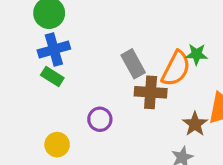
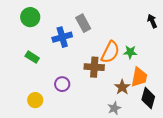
blue cross: (54, 50) -> (62, 37), moved
green star: (197, 54) -> (130, 52), moved
gray rectangle: (133, 64) -> (83, 23), moved

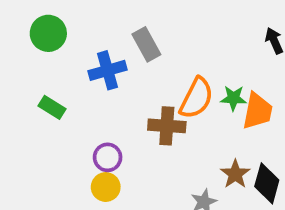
orange trapezoid: (139, 77) -> (258, 111), moved
brown star: (122, 87) -> (235, 174), moved
yellow circle: (35, 100) -> (106, 187), moved

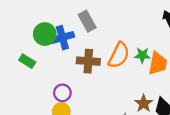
green circle: (48, 33) -> (45, 34), moved
brown cross: (167, 126) -> (88, 61), moved

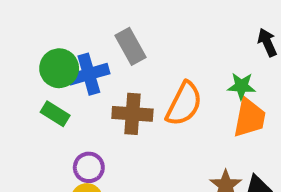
green star: (142, 55) -> (241, 86), moved
green rectangle: (27, 61) -> (55, 114), moved

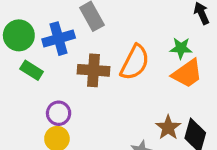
green circle: (59, 68) -> (19, 35), moved
orange trapezoid: (249, 118) -> (187, 74), turned 44

